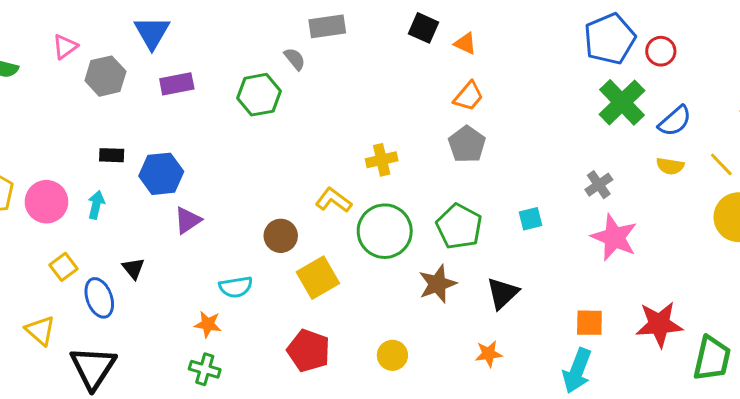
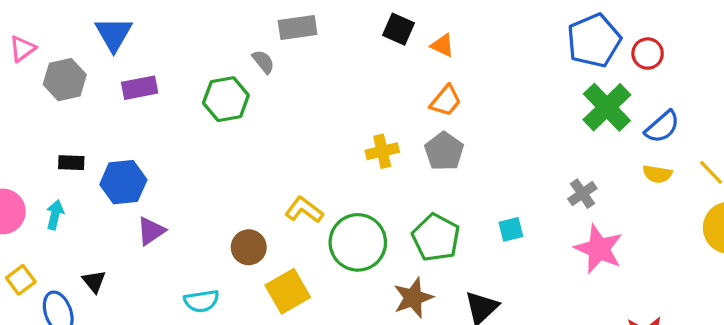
yellow cross: (382, 160) -> (382, 151), moved

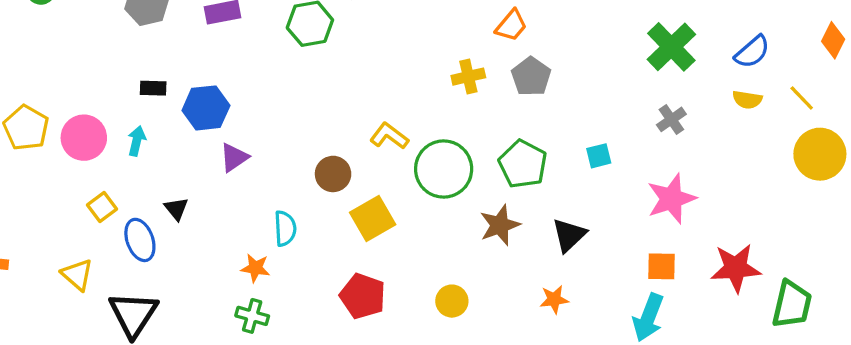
orange trapezoid: (446, 101) -> (511, 25), moved
green cross: (607, 107) -> (671, 47), moved
pink star: (599, 249) -> (671, 199), moved, turned 30
cyan semicircle: (201, 301) -> (285, 228), turned -84

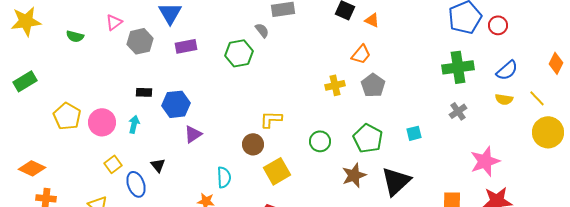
green cross: (671, 47) -> (458, 67), turned 36
yellow L-shape: (389, 136) -> (271, 119), moved, turned -35
green circle: (444, 169) -> (320, 141), size x0.6
pink star: (671, 199) -> (485, 161), moved
black triangle: (569, 235) -> (396, 181), size x1.4

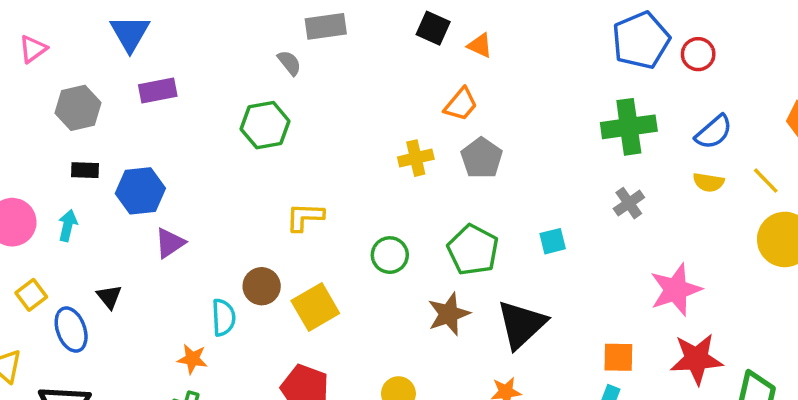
gray hexagon: (140, 41) -> (78, 108), moved
green hexagon: (239, 53) -> (265, 125), moved
brown circle: (253, 144) -> (262, 286), moved

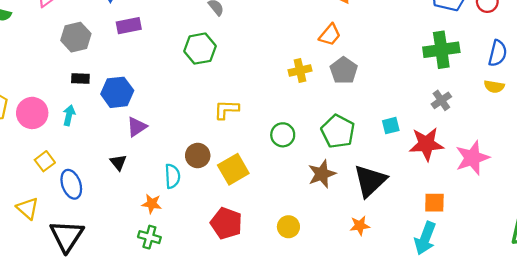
blue semicircle: (714, 132) -> (498, 53), turned -35
black triangle: (109, 297) -> (118, 162), moved
red star: (696, 359) -> (426, 144), moved

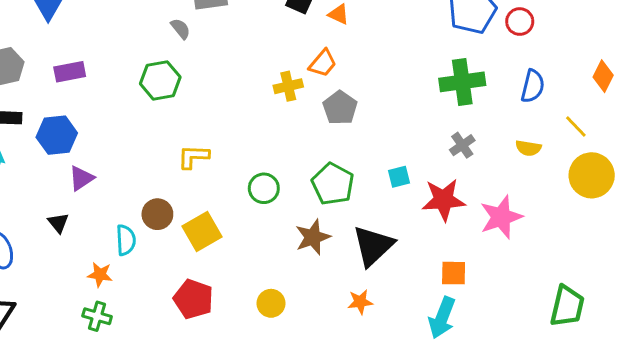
purple rectangle: (129, 26) -> (70, 72), moved
yellow cross: (300, 70) -> (288, 86), moved
yellow semicircle: (494, 87) -> (528, 148), moved

